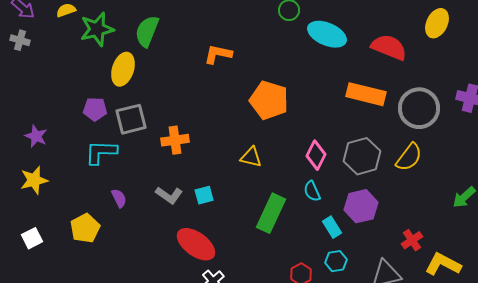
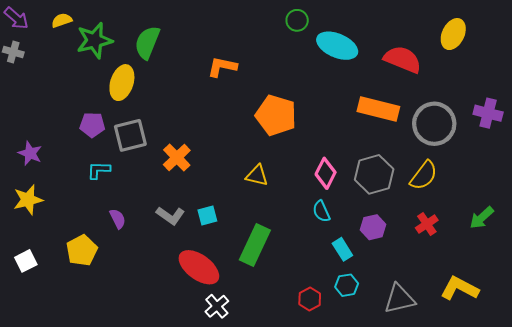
orange cross: (175, 140) -> (177, 158), turned -36
cyan L-shape: (101, 152) -> (99, 170), size x0.7
purple hexagon: (361, 206) -> (373, 227), size x0.7
green rectangle: (271, 213) -> (255, 245), moved
red cross: (412, 240) -> (427, 224), moved

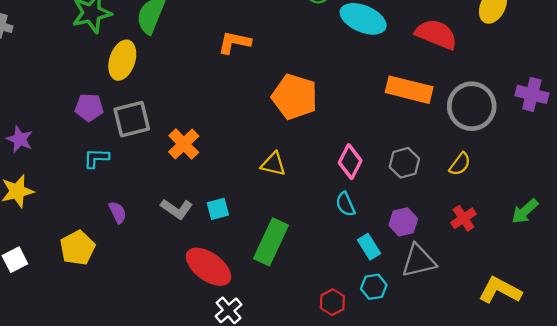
gray hexagon: (374, 174) -> (404, 163), size x0.7
yellow semicircle: (424, 175) -> (460, 164), size x0.7
gray triangle: (399, 299) -> (419, 261), moved

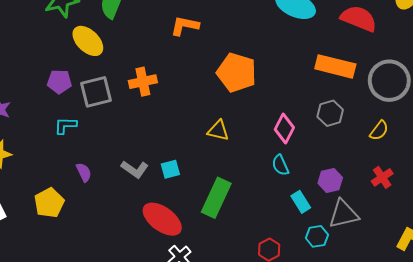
yellow ellipse: (122, 60) -> (88, 41), turned -64
orange cross: (184, 144) -> (143, 82), moved, turned 32
gray hexagon: (404, 163) -> (330, 113), moved
cyan hexagon: (374, 287) -> (317, 236), moved

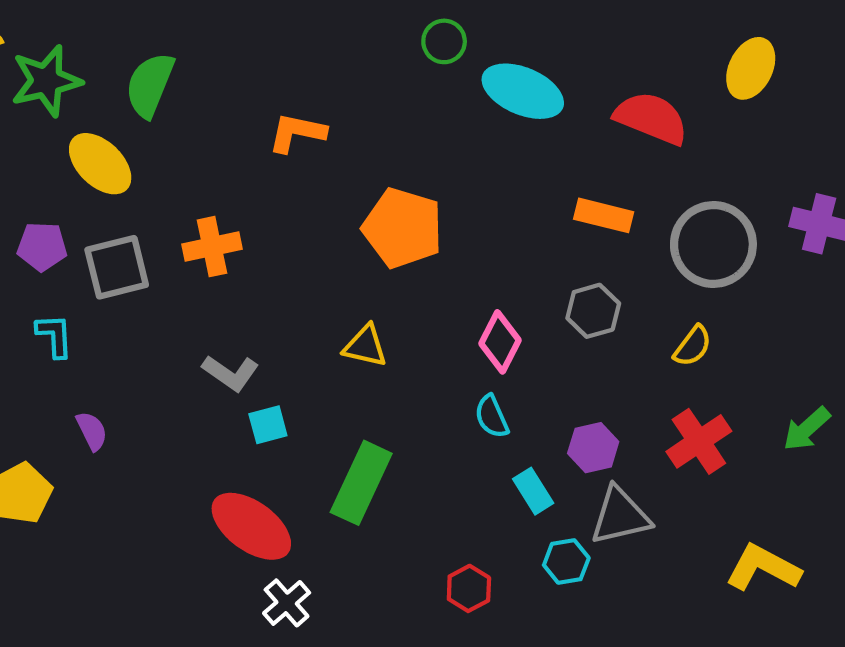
orange rectangle: (335, 66) -> (604, 215), size x0.7
cyan L-shape: (65, 125) -> (55, 336), turned 85
gray L-shape: (135, 169) -> (231, 373), moved
red cross: (382, 177) -> (699, 441), size x1.4

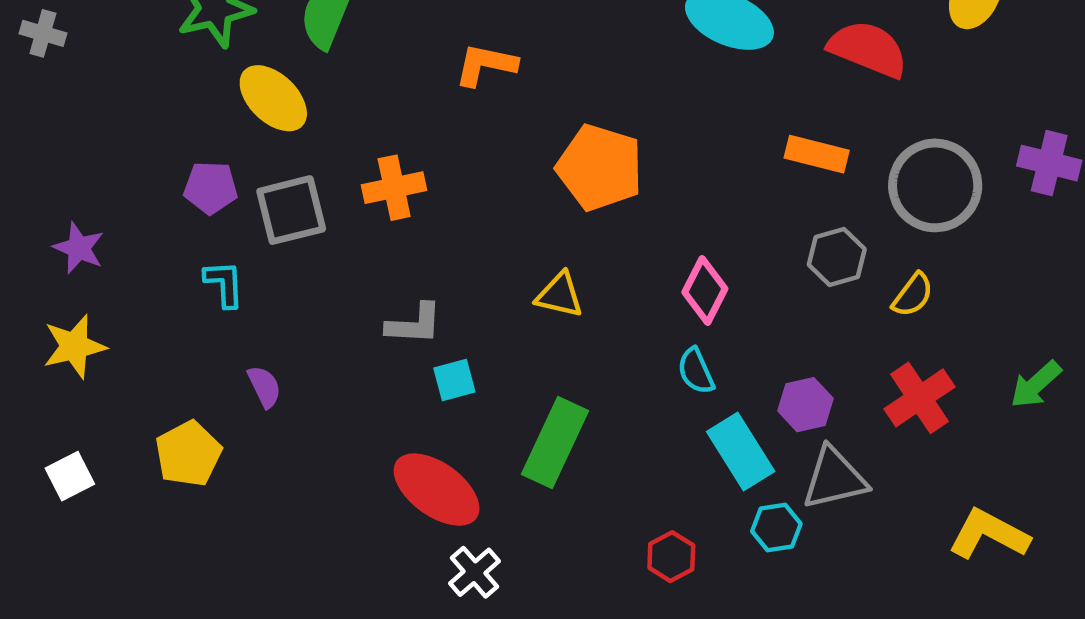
gray hexagon: (593, 311) -> (837, 257), moved
gray L-shape: (231, 373) -> (414, 324), turned -32
cyan rectangle: (533, 491) -> (741, 452), size x1.5

